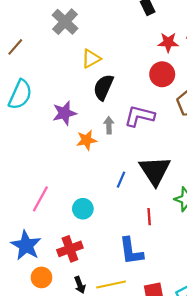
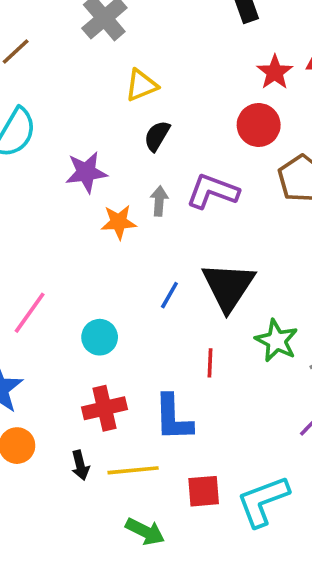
red star: (168, 42) -> (275, 72), turned 30
black semicircle: (103, 87) -> (157, 136), size x0.7
red cross: (70, 249) -> (104, 408), moved

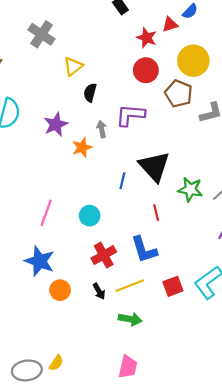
green arrow: (145, 531) -> (130, 319), moved

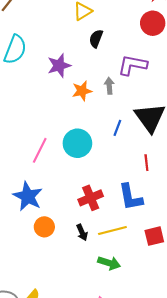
gray arrow: (102, 129) -> (109, 86), moved
cyan circle: (90, 216) -> (77, 143), moved, size x1.4

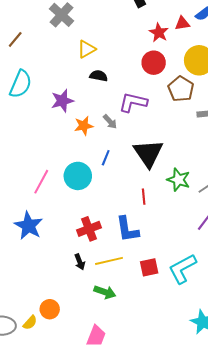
black semicircle: (96, 39) -> (99, 76), turned 78
gray arrow: (109, 86) -> (110, 122), turned 140
blue line: (117, 128) -> (106, 158), moved
orange circle: (44, 227) -> (50, 309), moved

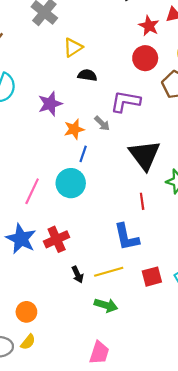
blue line: (106, 158) -> (83, 154), moved
red cross: (89, 229) -> (57, 239), moved
orange circle: (50, 309) -> (26, 312), moved

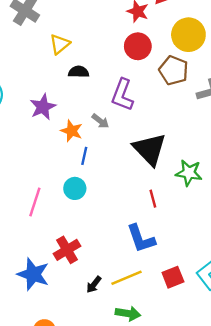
purple L-shape: (125, 102) -> (122, 95), turned -72
orange star: (74, 129) -> (72, 131), turned -30
cyan circle: (71, 183) -> (75, 188), size x0.7
blue star: (21, 239) -> (33, 274), moved
black arrow: (78, 274) -> (94, 285), turned 70

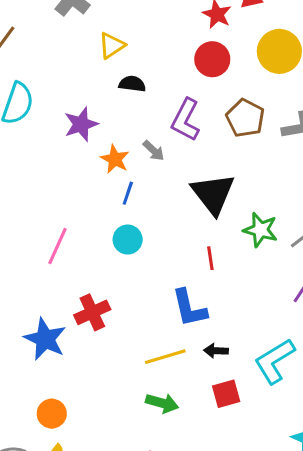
brown pentagon: (174, 70) -> (245, 118), moved
cyan circle: (75, 188) -> (128, 240), moved
red square: (173, 277) -> (226, 394), moved
black arrow: (94, 285) -> (216, 351), moved, turned 48

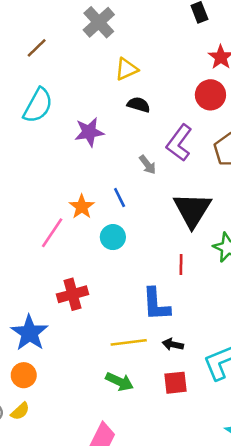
orange star: (115, 159) -> (82, 207), moved
blue line: (128, 193) -> (120, 197), turned -54
blue star: (45, 339) -> (29, 333), moved

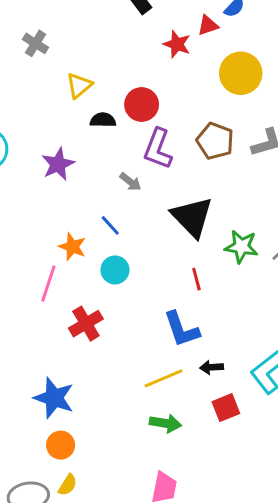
gray cross: (99, 22) -> (35, 43), size x0.7
red circle: (210, 95) -> (142, 104), moved
red cross: (73, 294) -> (86, 324), moved

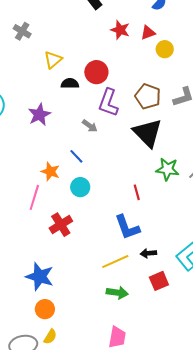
red triangle: (208, 25) -> (148, 33), moved
yellow circle: (241, 73) -> (165, 49), size x0.6
black triangle: (192, 217) -> (148, 133), moved

